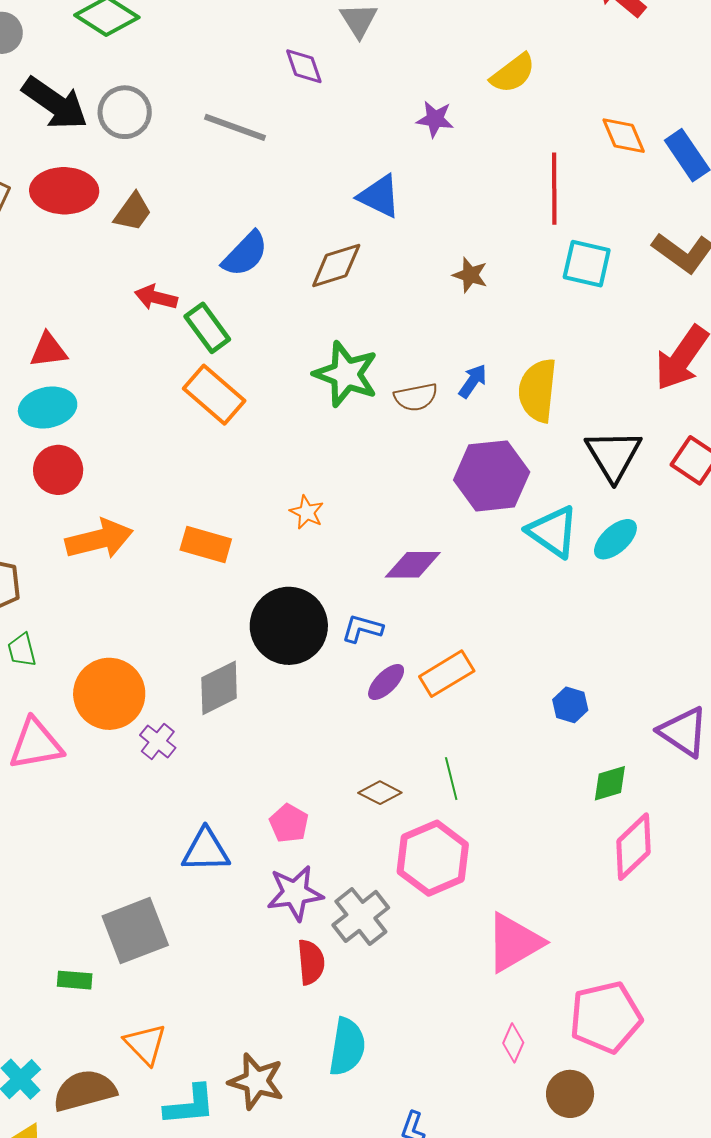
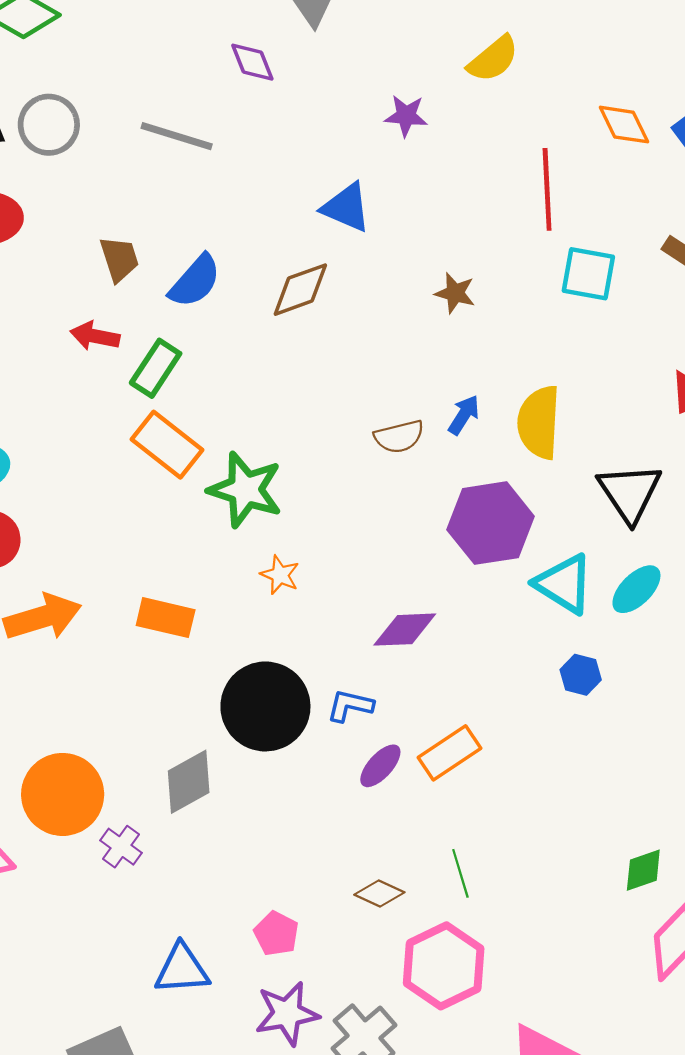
brown trapezoid: (133, 212) -> (119, 259), moved, turned -51
green rectangle: (207, 328) -> (156, 368), turned 72
green star: (346, 374) -> (245, 490), moved
blue hexagon: (570, 705) -> (581, 675), moved

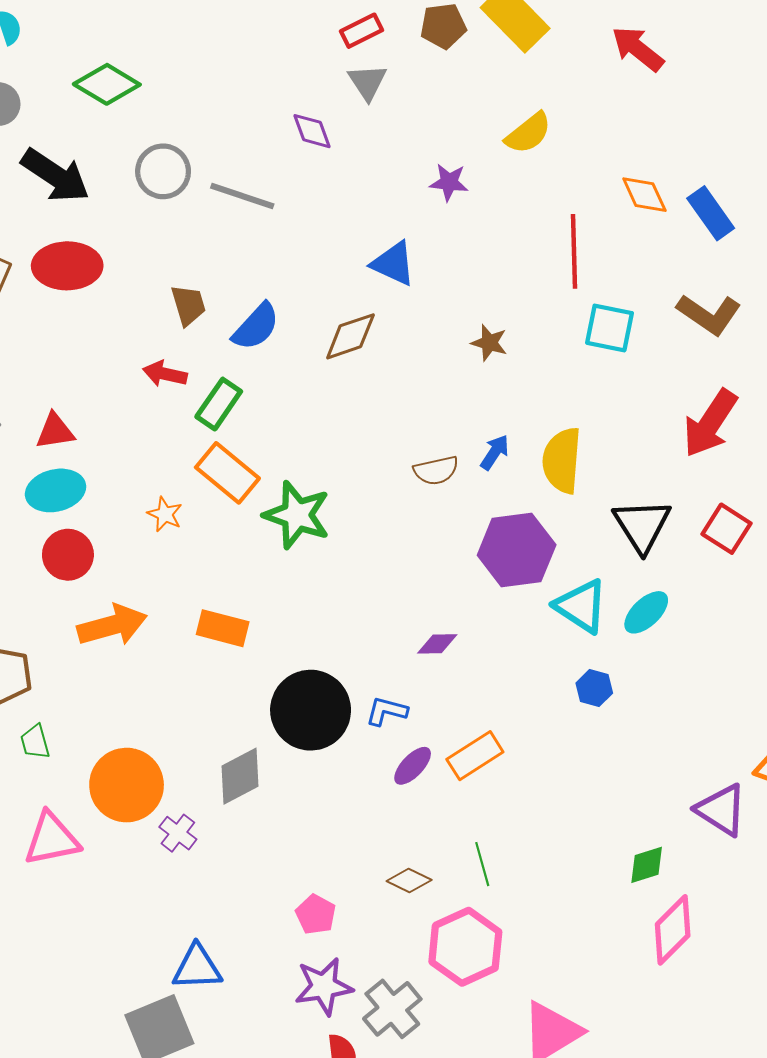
gray circle: (49, 125) -> (163, 171), moved
orange star: (280, 575) -> (165, 514), moved
purple diamond: (405, 630) -> (437, 644), size x0.7
blue triangle: (182, 969) -> (197, 967), moved

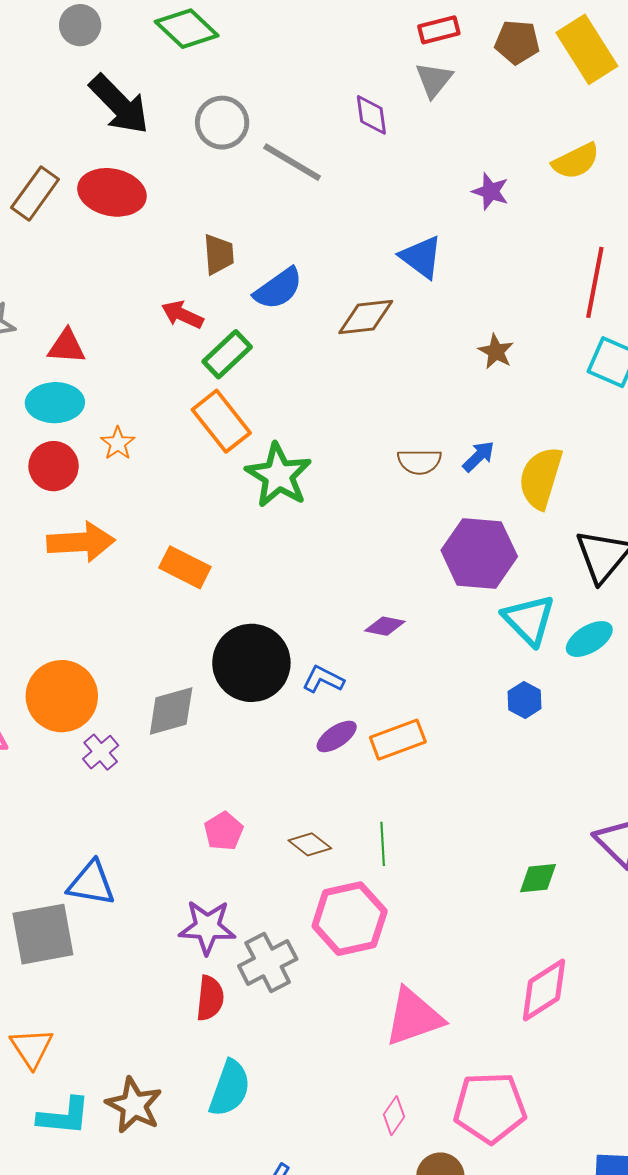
orange star: (165, 514) -> (118, 443), moved
pink pentagon: (316, 914) -> (224, 831), moved
pink diamond: (673, 930) -> (544, 990), moved

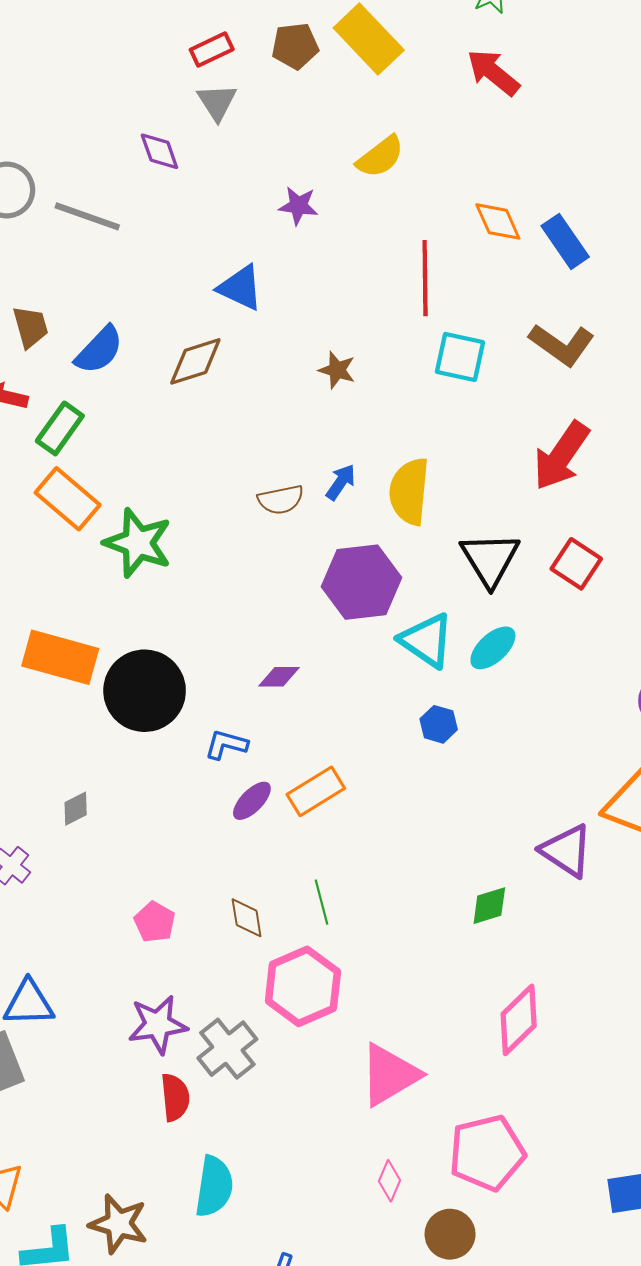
orange rectangle: (185, 567) -> (60, 657), size x1.4
black circle: (251, 663) -> (145, 691), moved
gray diamond: (171, 711) -> (76, 809), size x0.6
brown diamond: (310, 844) -> (247, 918), turned 54

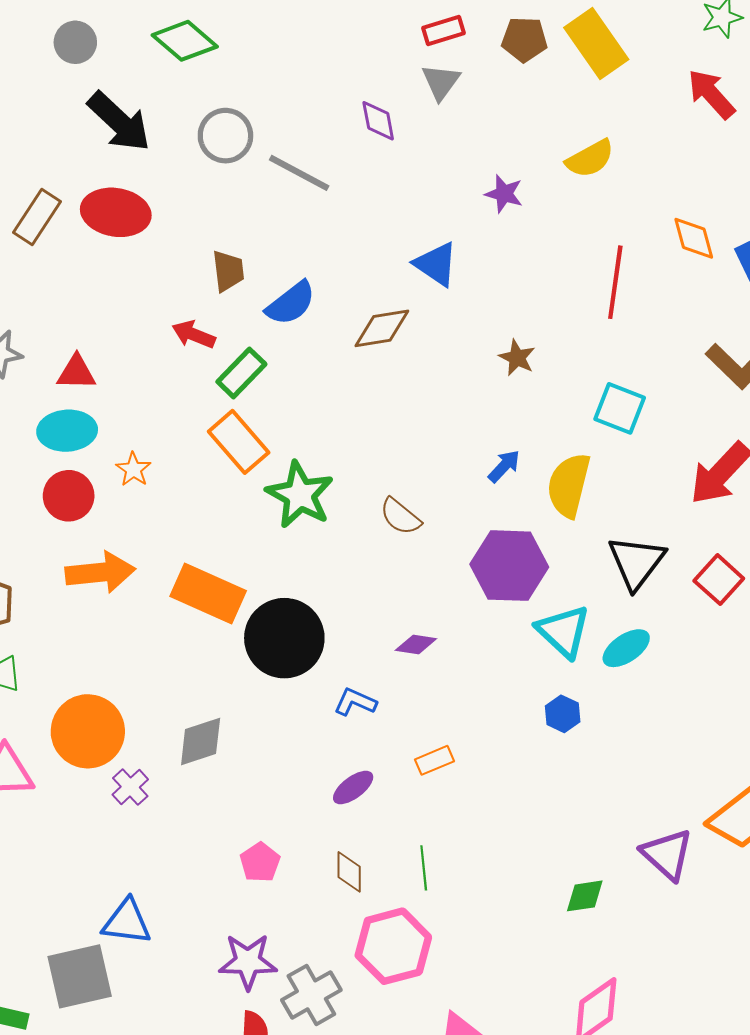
cyan square: (460, 357) -> (620, 408), moved
brown semicircle: (281, 500) -> (400, 516), moved, turned 42
orange rectangle: (316, 791) -> (434, 760), size x0.7
purple ellipse: (252, 801) -> (353, 788), moved
gray diamond: (76, 809) -> (201, 741), size x1.6

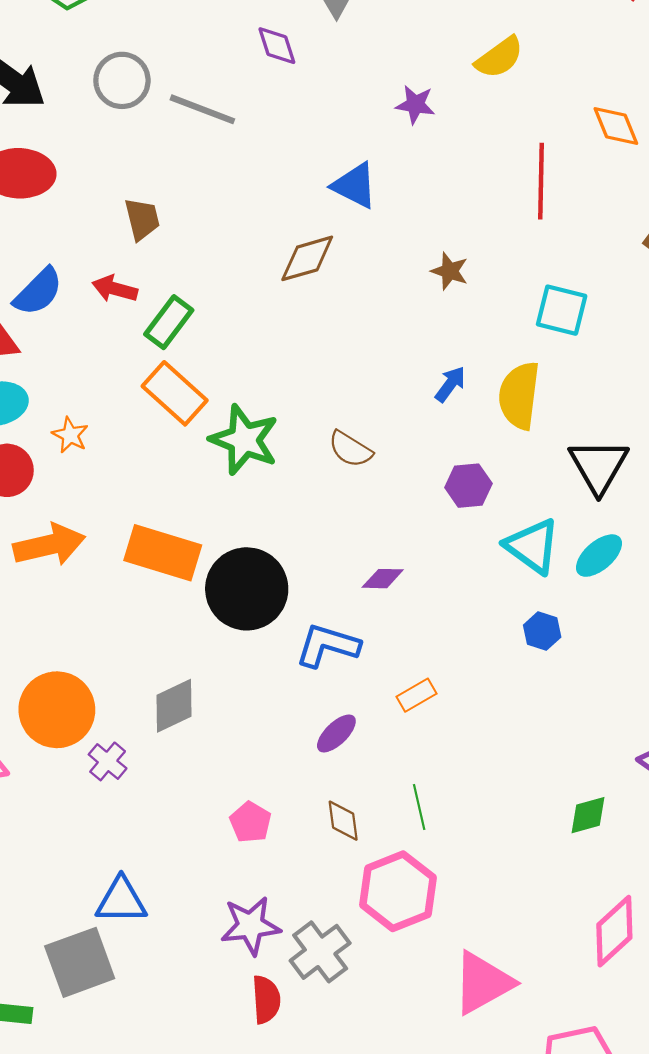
blue semicircle: (291, 303) -> (38, 292), moved
purple hexagon: (509, 566) -> (468, 486), size x0.6
blue L-shape: (355, 702) -> (328, 645), size x1.5

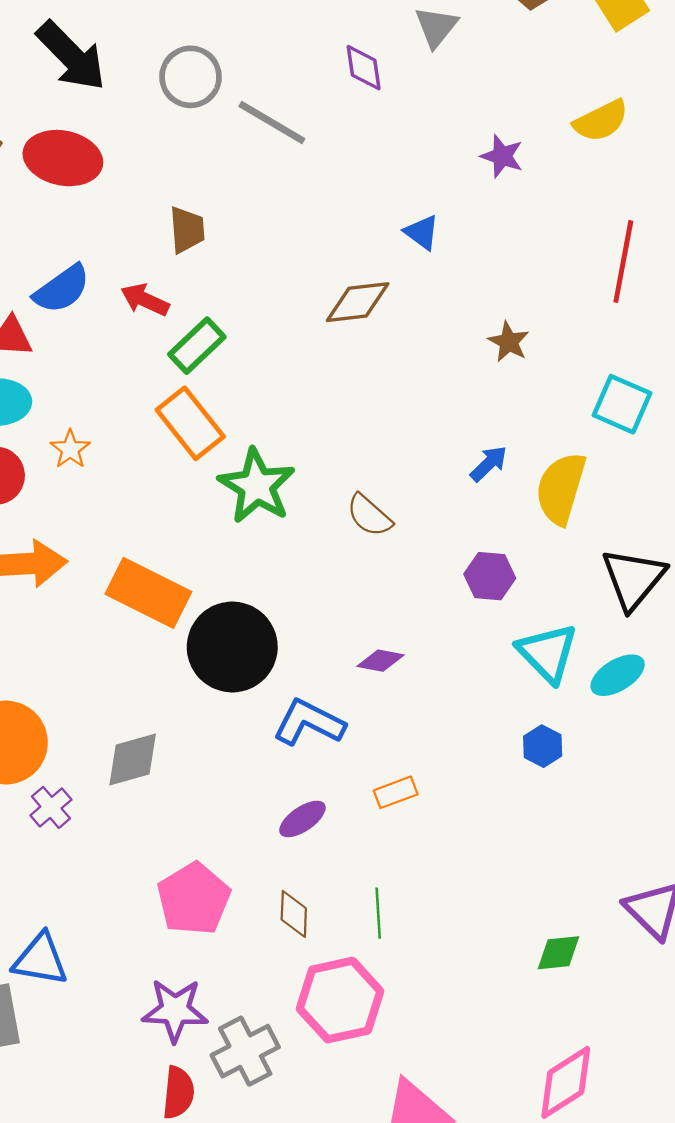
blue triangle: (355, 186) -> (422, 232), size x0.7
pink pentagon: (250, 822) -> (194, 899), size x1.6

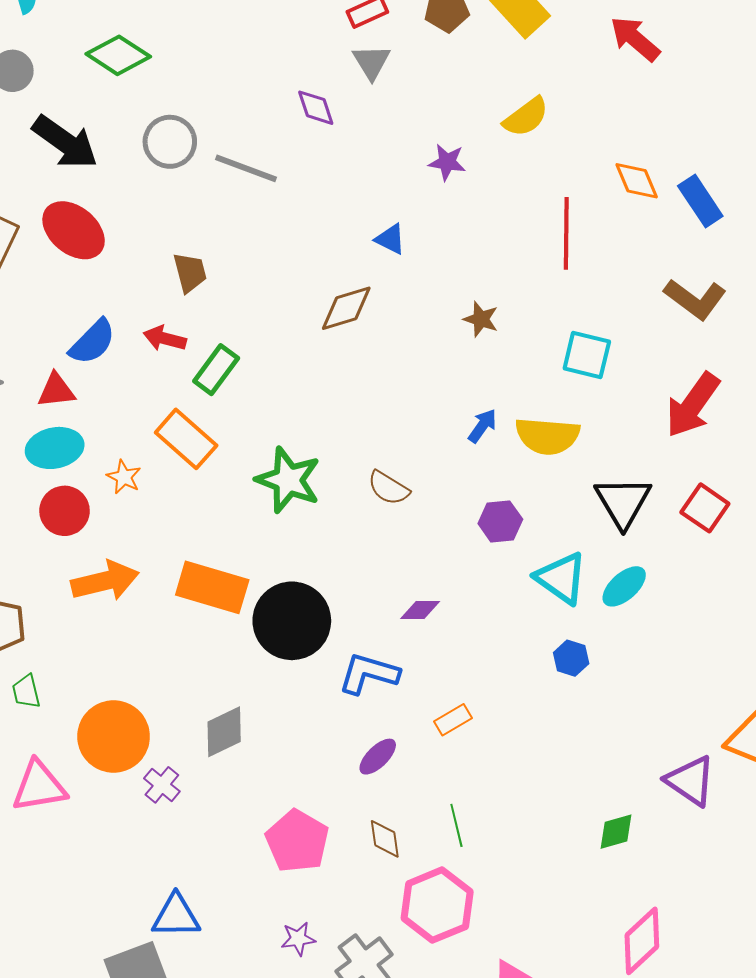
red ellipse: (63, 158) -> (74, 230), turned 38
orange rectangle: (190, 423) -> (186, 439), moved
yellow semicircle: (561, 488) -> (547, 436), turned -92
purple star: (175, 1010) -> (298, 939), size x0.6

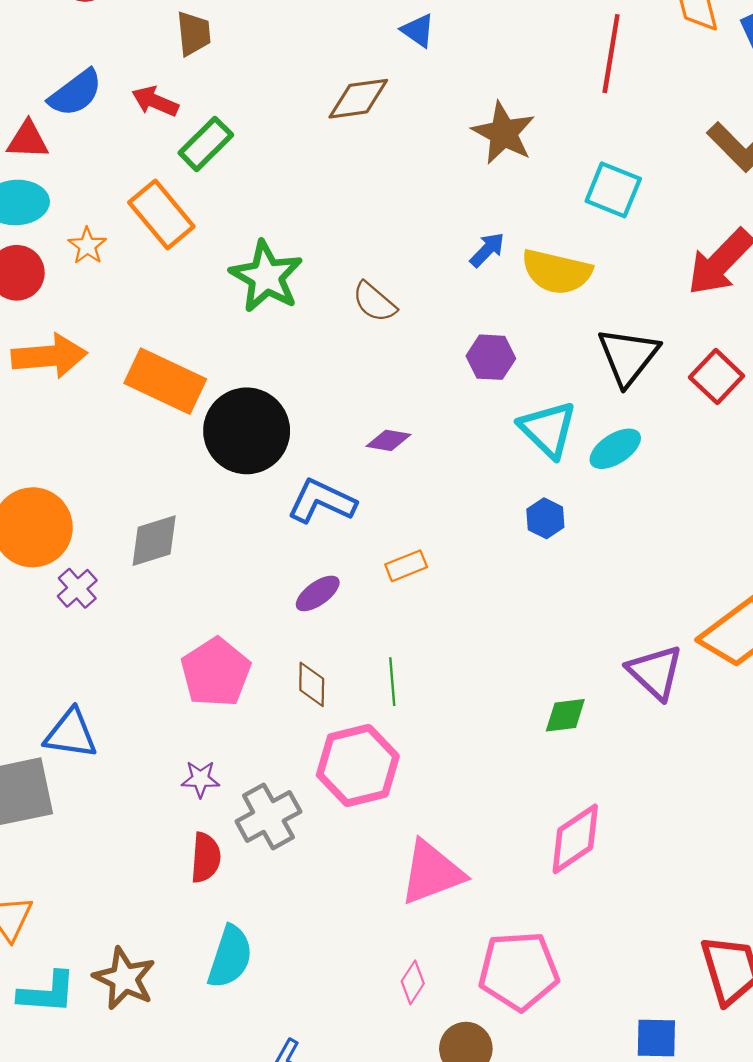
brown star: (481, 319) -> (503, 133), size x1.6

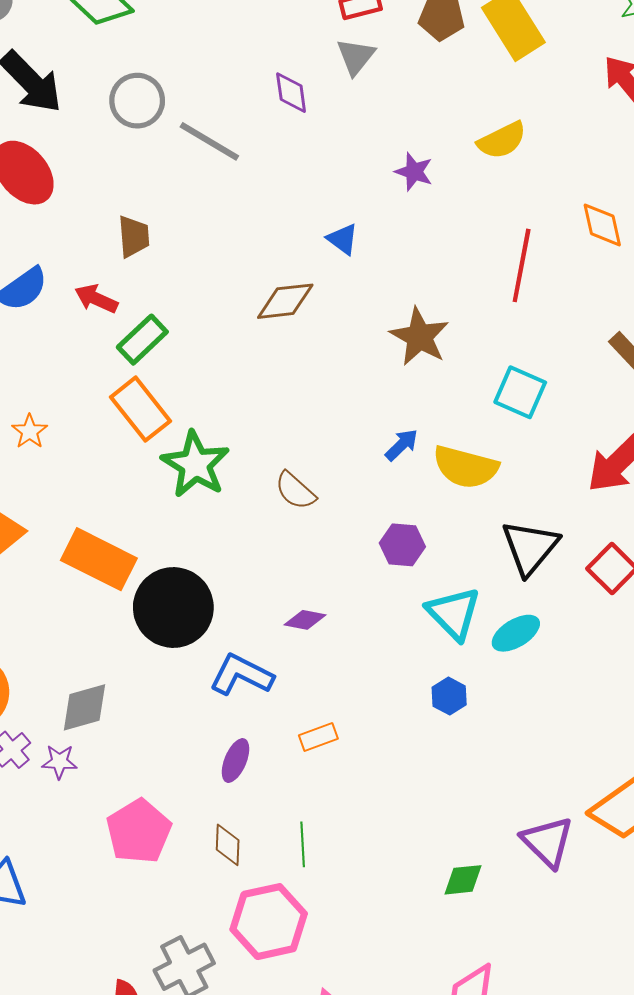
orange rectangle: (161, 215) -> (140, 409), moved
purple ellipse: (318, 593) -> (235, 761), turned -33
purple star: (200, 779) -> (59, 762), moved

